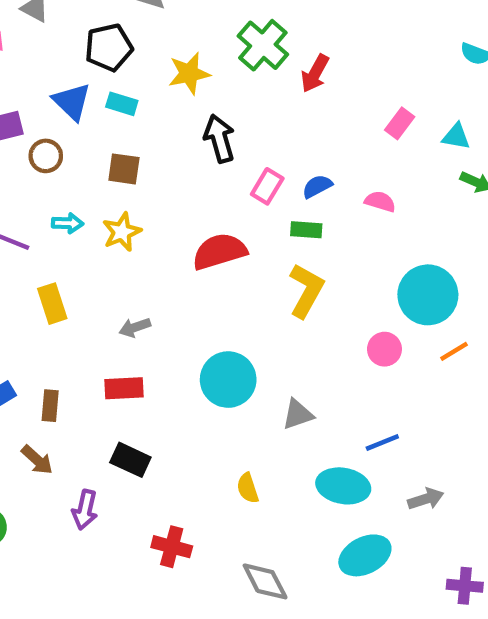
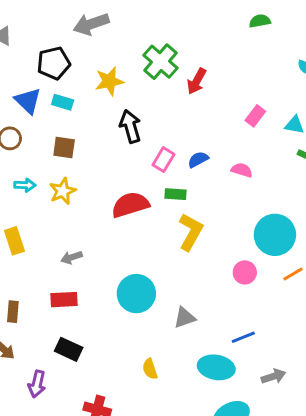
green rectangle: (306, 230) -> (176, 194), moved

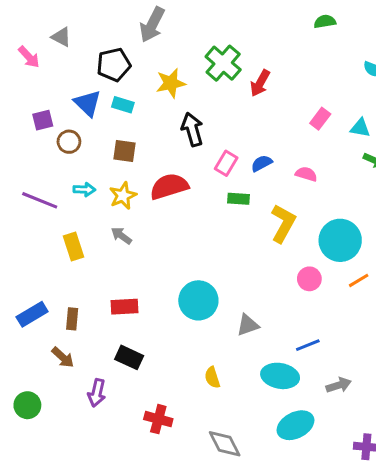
gray arrow: (91, 24) -> (152, 25), turned -44
red semicircle: (130, 205) -> (169, 186), moved
yellow L-shape: (191, 232) -> (283, 223), moved
gray arrow: (72, 257) -> (121, 236), moved, turned 55

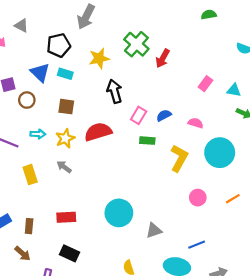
cyan circle: (340, 240) -> (220, 153), moved

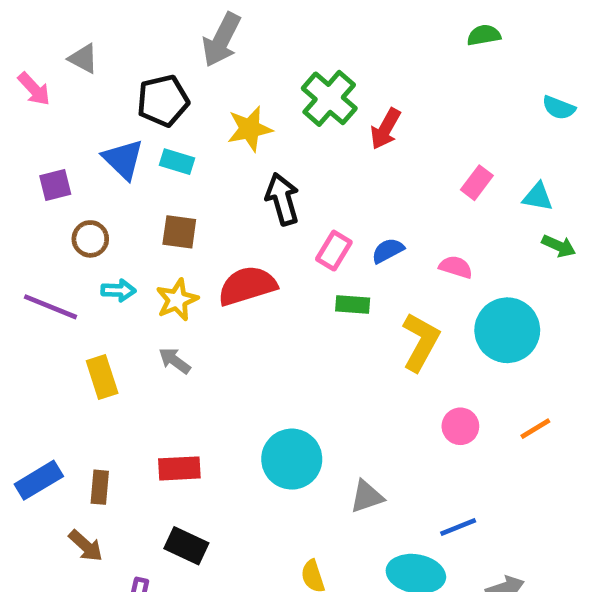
brown circle: (27, 100) -> (90, 239), moved

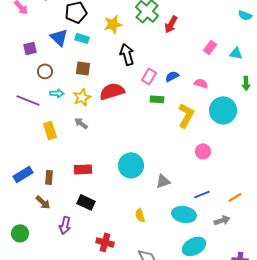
green arrow: (559, 246) -> (246, 83), moved, turned 64
orange line: (535, 429) -> (235, 197), moved

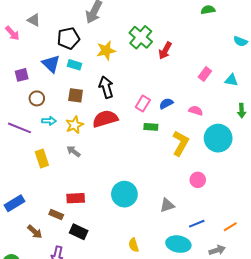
black arrow: (127, 54) -> (106, 87), moved
brown rectangle: (49, 177) -> (56, 214), moved, turned -72
gray triangle: (163, 181) -> (167, 205), moved

